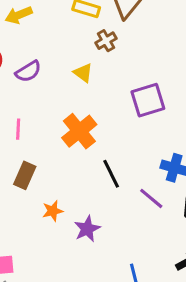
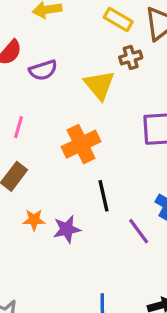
yellow triangle: (83, 73) -> (99, 85), size x1.5
purple star: (87, 229) -> (67, 229), moved

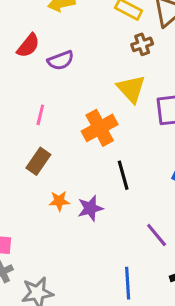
yellow triangle: (99, 85) -> (131, 89), moved
purple line: (139, 231) -> (157, 235), moved

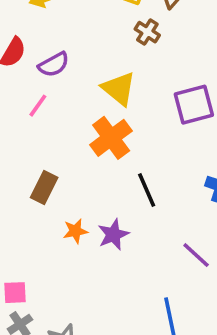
brown cross: (142, 44) -> (147, 32), turned -30
yellow triangle: (131, 89) -> (119, 89), moved
pink line: (40, 115) -> (38, 106), moved, turned 30

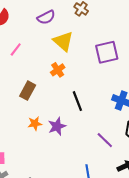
purple semicircle: (54, 65) -> (46, 17), moved
orange cross: (111, 138) -> (58, 70), size x0.6
brown rectangle: (44, 187) -> (28, 91), moved

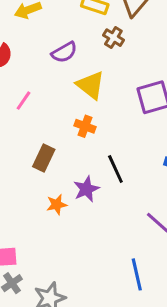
orange cross: (58, 70) -> (85, 126), turned -32
purple star: (57, 126) -> (86, 189), moved

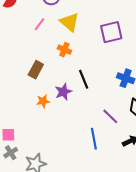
pink line: (23, 101) -> (40, 24), moved
blue line: (137, 274) -> (94, 139), moved

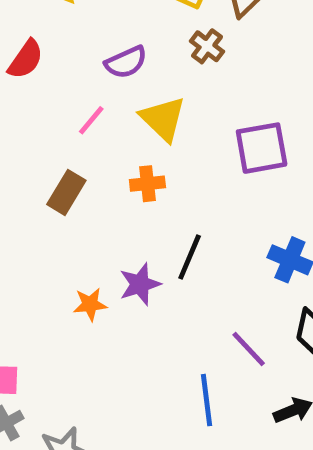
orange cross: (64, 50) -> (147, 184), turned -32
brown rectangle: (36, 70) -> (66, 192), moved
black line: (84, 79) -> (190, 257), turned 42

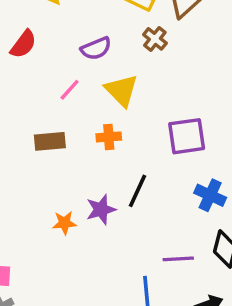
purple square: (262, 148) -> (187, 136), moved
brown rectangle: (66, 192) -> (50, 141), turned 52
purple line: (249, 349) -> (178, 259), turned -52

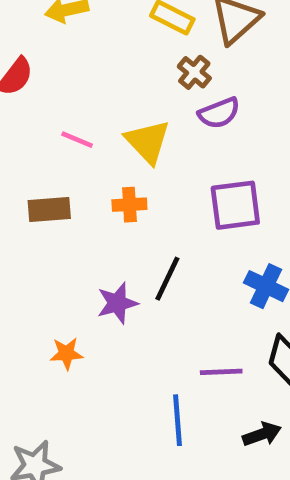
purple semicircle: (96, 49) -> (219, 113), moved
pink line: (70, 90) -> (77, 140), turned 70
orange star: (64, 223) -> (66, 353), moved

